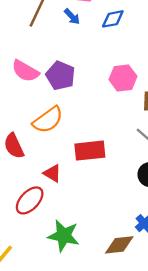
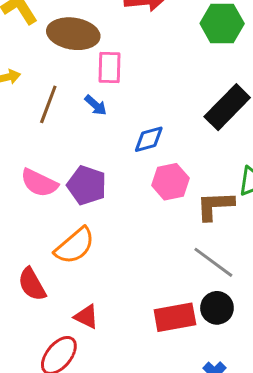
blue diamond: (113, 19) -> (149, 139), moved
red rectangle: (90, 151) -> (175, 317), moved

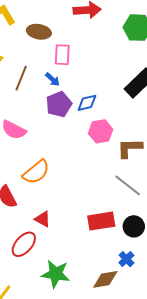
brown ellipse: (73, 34) -> (39, 32), size x0.7
purple pentagon: (87, 185) -> (59, 104), moved, turned 30
black circle: (217, 308) -> (134, 226), moved

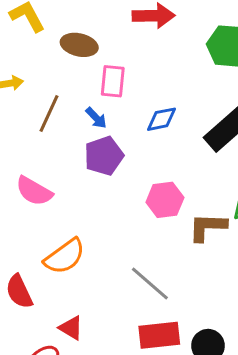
blue diamond: (87, 103) -> (162, 119), moved
gray line: (128, 185) -> (150, 284), moved

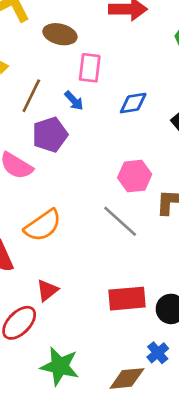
purple pentagon: (104, 156) -> (50, 135), moved
gray line: (150, 284) -> (120, 221), moved
red triangle: (71, 328) -> (47, 290), turned 50

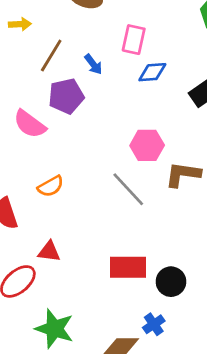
pink rectangle: (90, 68) -> (134, 40), moved
orange semicircle: (43, 225) -> (51, 186), size x0.7
red triangle: (47, 290) -> (49, 251), turned 40

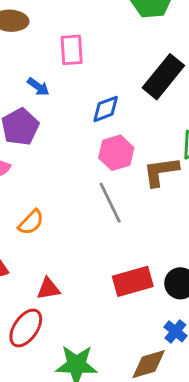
blue diamond: (152, 72) -> (106, 109), moved
gray line: (128, 189) -> (110, 203), turned 33

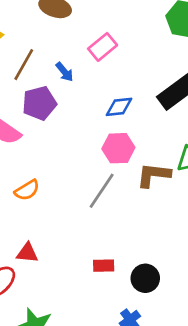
pink rectangle: (72, 50) -> (103, 47), turned 40
gray line: (110, 203) -> (102, 191), turned 45
red rectangle: (133, 281) -> (104, 266), size x0.6

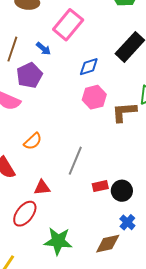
pink rectangle: (103, 47) -> (68, 25), size x1.4
gray line: (102, 191) -> (75, 161), moved
black circle: (145, 278) -> (122, 191), moved

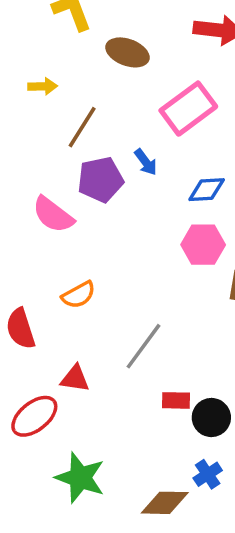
blue arrow: (44, 49) -> (146, 162), moved

